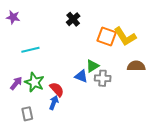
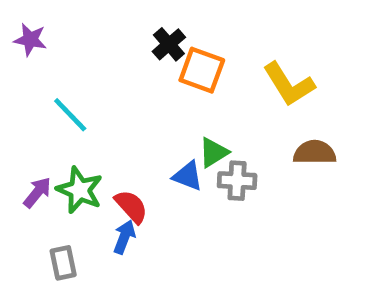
orange square: (107, 37) -> (202, 70), moved
cyan line: (30, 50) -> (70, 115), turned 60

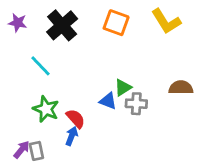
black cross: (169, 44) -> (62, 25), moved, size x1.6
orange square: (202, 70) -> (116, 23), moved
yellow L-shape: (289, 84) -> (166, 21), moved
purple arrow: (37, 192) -> (22, 150), moved

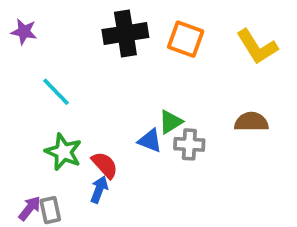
yellow L-shape: (166, 21) -> (257, 47), moved
orange square: (116, 23) -> (186, 39), moved
black cross: (62, 25) -> (125, 33), moved, turned 32

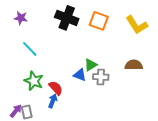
purple star: (24, 32) -> (21, 18), moved
black cross: (125, 33) -> (67, 18), turned 30

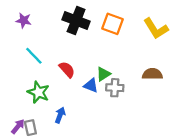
red semicircle: (56, 88) -> (67, 69), moved

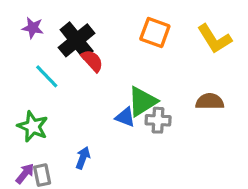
black cross: (76, 21) -> (77, 40), moved, turned 30
red semicircle: (67, 69) -> (92, 61), moved
green triangle: (103, 74) -> (142, 101), size x1.5
green star: (38, 92) -> (33, 126), moved

